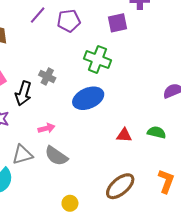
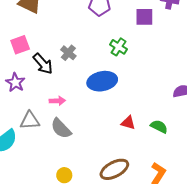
green cross: (97, 59) -> (119, 47), size x0.7
black arrow: (23, 93) -> (43, 64), turned -70

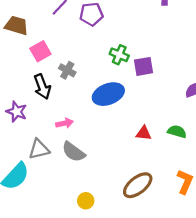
purple square: (144, 17) -> (144, 66), moved
pink square: (20, 45) -> (40, 51), moved
black arrow: (43, 64) -> (42, 87), turned 30

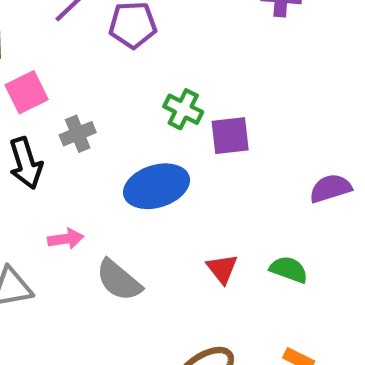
gray cross: (67, 70) -> (78, 134), turned 35
red triangle: (144, 133) -> (222, 269), turned 42
gray semicircle: (74, 152) -> (119, 280), moved

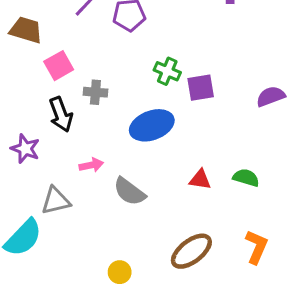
gray cross: (78, 134) -> (95, 92), turned 30
purple semicircle: (330, 188) -> (271, 96), moved
red triangle: (222, 269) -> (200, 180), turned -40

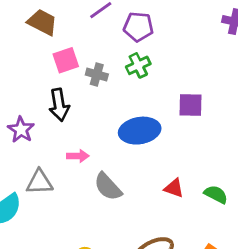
green cross: (167, 71) -> (138, 65), moved, turned 30
gray cross: (95, 92) -> (97, 74), moved

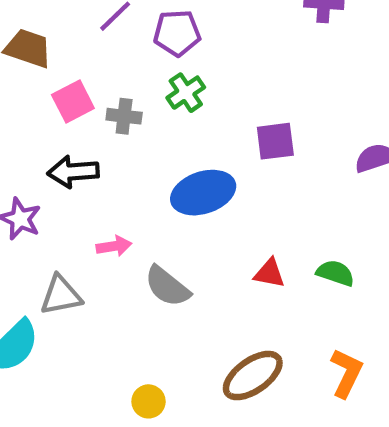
black arrow: (59, 105) -> (73, 172), turned 104

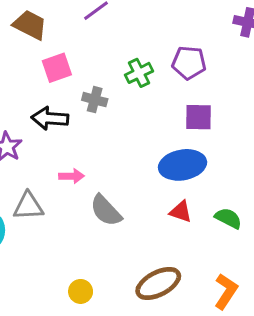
purple pentagon: (177, 33) -> (189, 63), moved
gray cross: (124, 116) -> (95, 100), moved
blue ellipse: (203, 193) -> (183, 165), moved

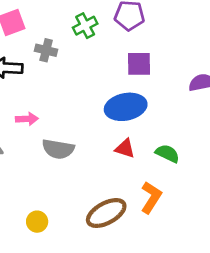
gray semicircle: (106, 211) -> (58, 149), turned -36
orange L-shape: (226, 291) -> (151, 197), moved

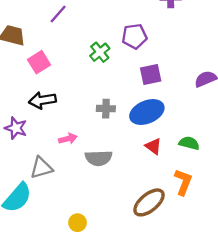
gray cross: (46, 50) -> (106, 109), moved
red triangle: (125, 148) -> (153, 146), turned 30
yellow circle: (37, 222) -> (78, 223), moved

